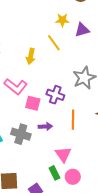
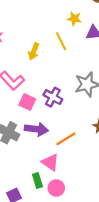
orange line: (73, 120) -> (66, 139), moved, turned 48
purple arrow: (45, 126) -> (36, 129), size x1.5
pink triangle: (63, 154) -> (50, 162), turned -30

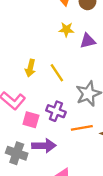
yellow line: (61, 41) -> (57, 73), moved
orange line: (66, 139) -> (82, 128), moved, turned 30

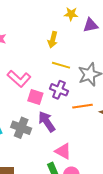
yellow arrow: (30, 68) -> (53, 40), moved
yellow line: (57, 73) -> (61, 65), moved, turned -42
purple arrow: (44, 146) -> (47, 122), turned -125

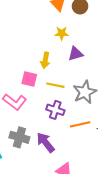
purple triangle: (91, 25) -> (76, 54), moved
pink square: (35, 97) -> (29, 79), moved
gray cross: (21, 128) -> (19, 137), moved

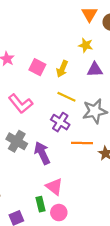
pink square: (29, 79) -> (37, 67), moved

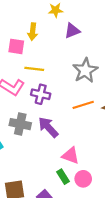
yellow arrow: (62, 69) -> (33, 32), moved
yellow line: (66, 97) -> (34, 69), moved
purple cross: (60, 122) -> (41, 94), moved

